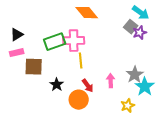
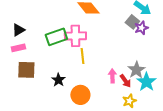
brown square: (34, 67) -> (26, 70), moved
red arrow: (88, 86) -> (125, 81), moved

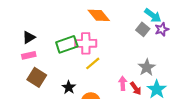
purple star: (141, 28) -> (162, 29), moved
yellow line: (82, 56) -> (93, 63), turned 56
brown square: (26, 70) -> (37, 77), turned 30
gray star: (136, 70) -> (147, 67), moved

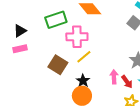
green rectangle: (67, 44) -> (56, 20), moved
brown square: (37, 77) -> (58, 65), moved
black star: (69, 87) -> (83, 81), moved

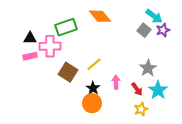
black triangle: (20, 31) -> (30, 38), turned 32
pink cross: (77, 37) -> (50, 46), moved
pink arrow: (114, 77) -> (116, 82), moved

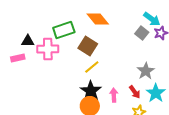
pink rectangle: (30, 56) -> (18, 58), moved
brown square: (68, 72) -> (88, 46), moved
pink arrow: (116, 82) -> (114, 95), moved
black star: (93, 88) -> (91, 91), size x1.5

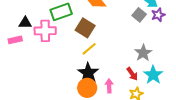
pink arrow: (114, 95) -> (109, 86), moved

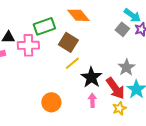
black star: (88, 73) -> (91, 77), moved
red arrow: (132, 74) -> (115, 88), size x1.6
orange circle: (87, 88) -> (51, 102), moved

